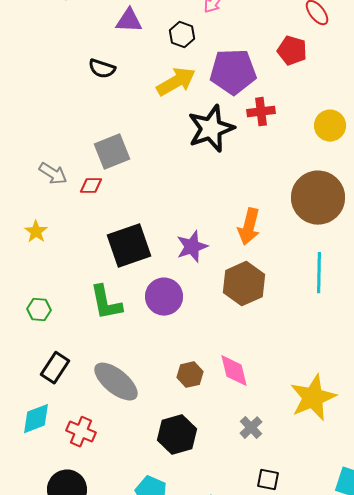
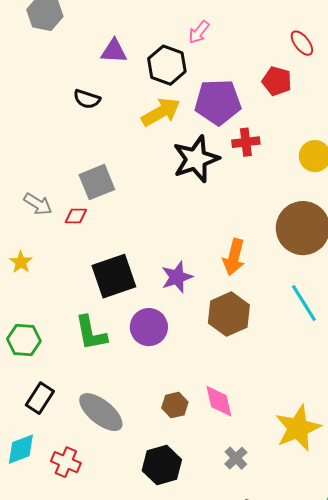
black hexagon: (182, 35) -> (167, 65), size x1.5
cyan line: (319, 273) -> (304, 303), turned -33
green hexagon: (39, 310) -> (24, 340), size x1.4

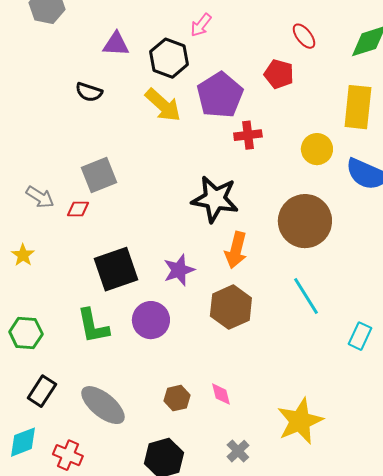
purple pentagon: (218, 102) -> (220, 95), turned -30
yellow arrow: (161, 112) -> (163, 105), turned 72
black star: (196, 159) -> (215, 199), moved, turned 30
pink diamond: (219, 401) -> (221, 394), size x0.7

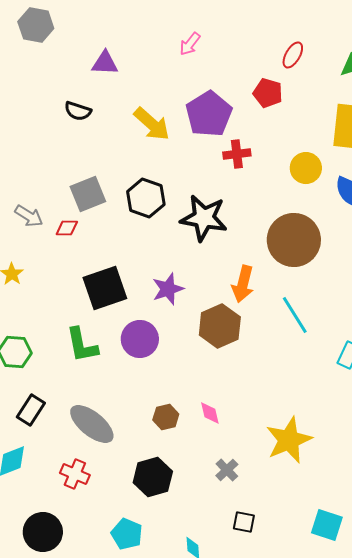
red ellipse: (304, 36) -> (293, 55), turned 68
black hexagon: (169, 58) -> (146, 198), moved
orange arrow: (236, 250) -> (243, 284), moved
red cross: (68, 455) -> (75, 474), moved

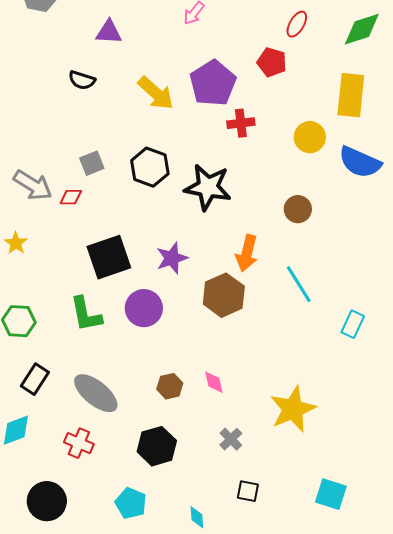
gray square: (88, 194) -> (92, 163), size x0.7
gray arrow: (29, 216) -> (33, 185), size x1.4
brown circle: (294, 240) -> (298, 209), size x0.5

